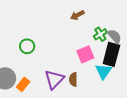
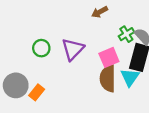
purple triangle: (54, 79) -> (73, 49), moved
brown semicircle: (73, 79) -> (108, 78), moved, size x1.6

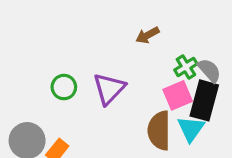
pink square: (109, 57) -> (178, 95), moved

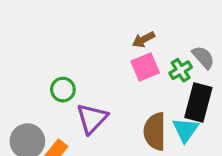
gray semicircle: (209, 70) -> (203, 57), moved
purple triangle: (109, 89) -> (92, 119), moved
pink square: (178, 95) -> (145, 67), moved

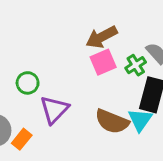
brown arrow: (144, 40) -> (102, 37), size x1.5
brown semicircle: (155, 131) -> (112, 121), turned -68

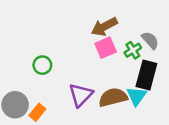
purple triangle: (54, 110) -> (81, 95), moved
brown semicircle: (112, 121) -> (113, 97), turned 144

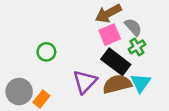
gray semicircle: (150, 40) -> (133, 27), moved
green cross: (133, 50) -> (137, 47), moved
black rectangle: (146, 75) -> (116, 62), moved, turned -68

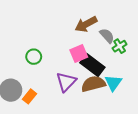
pink square: (110, 35) -> (79, 53), moved
green cross: (137, 47) -> (120, 46), moved

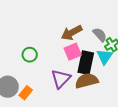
brown arrow: (86, 24) -> (72, 33), moved
black rectangle: (92, 65) -> (86, 63), turned 65
cyan triangle: (113, 83) -> (105, 57), moved

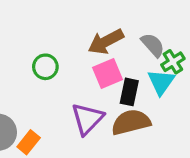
green circle: (30, 55) -> (45, 67), moved
black rectangle: (86, 63) -> (129, 92), size x0.7

